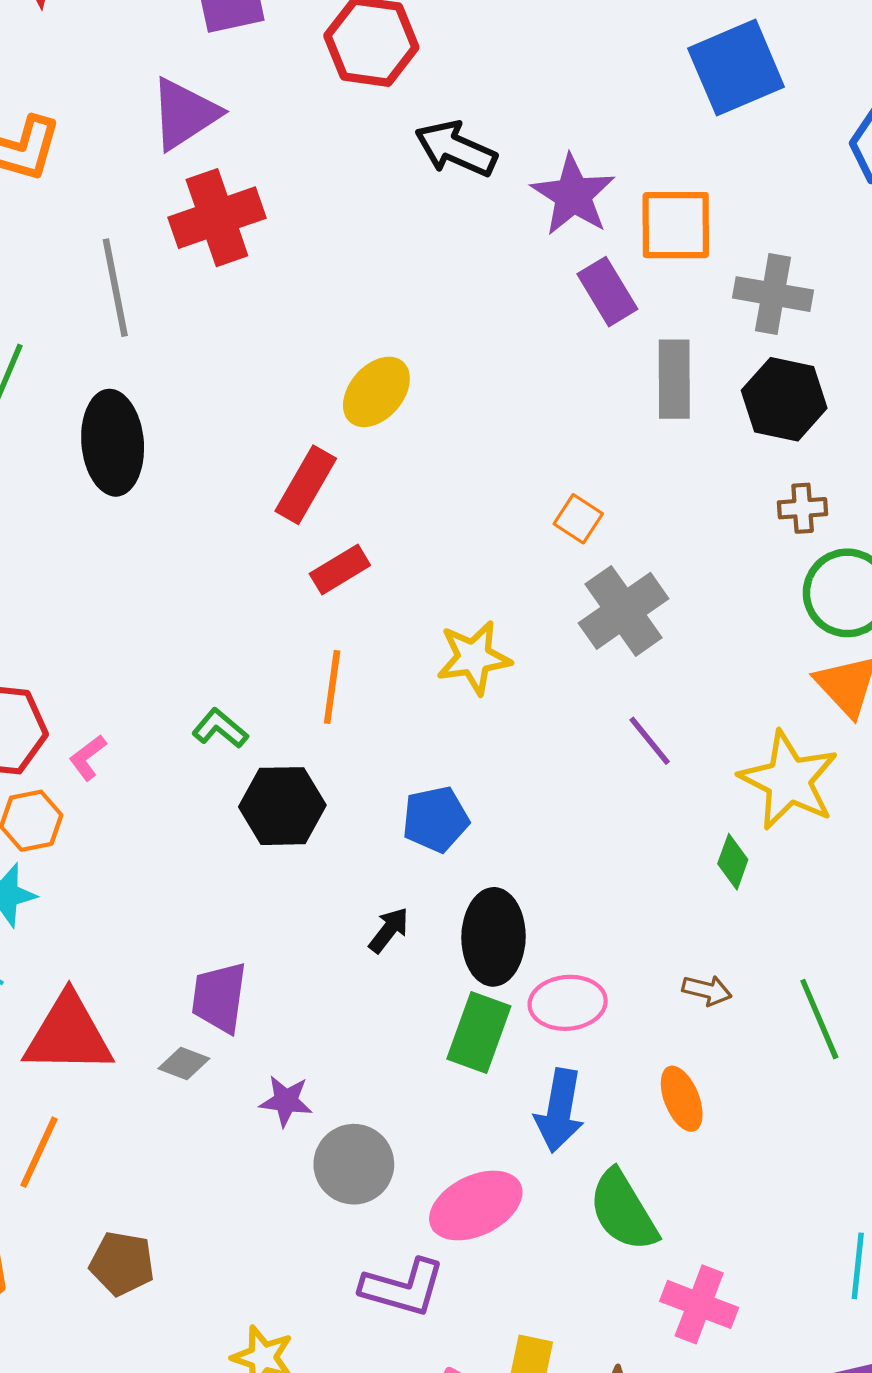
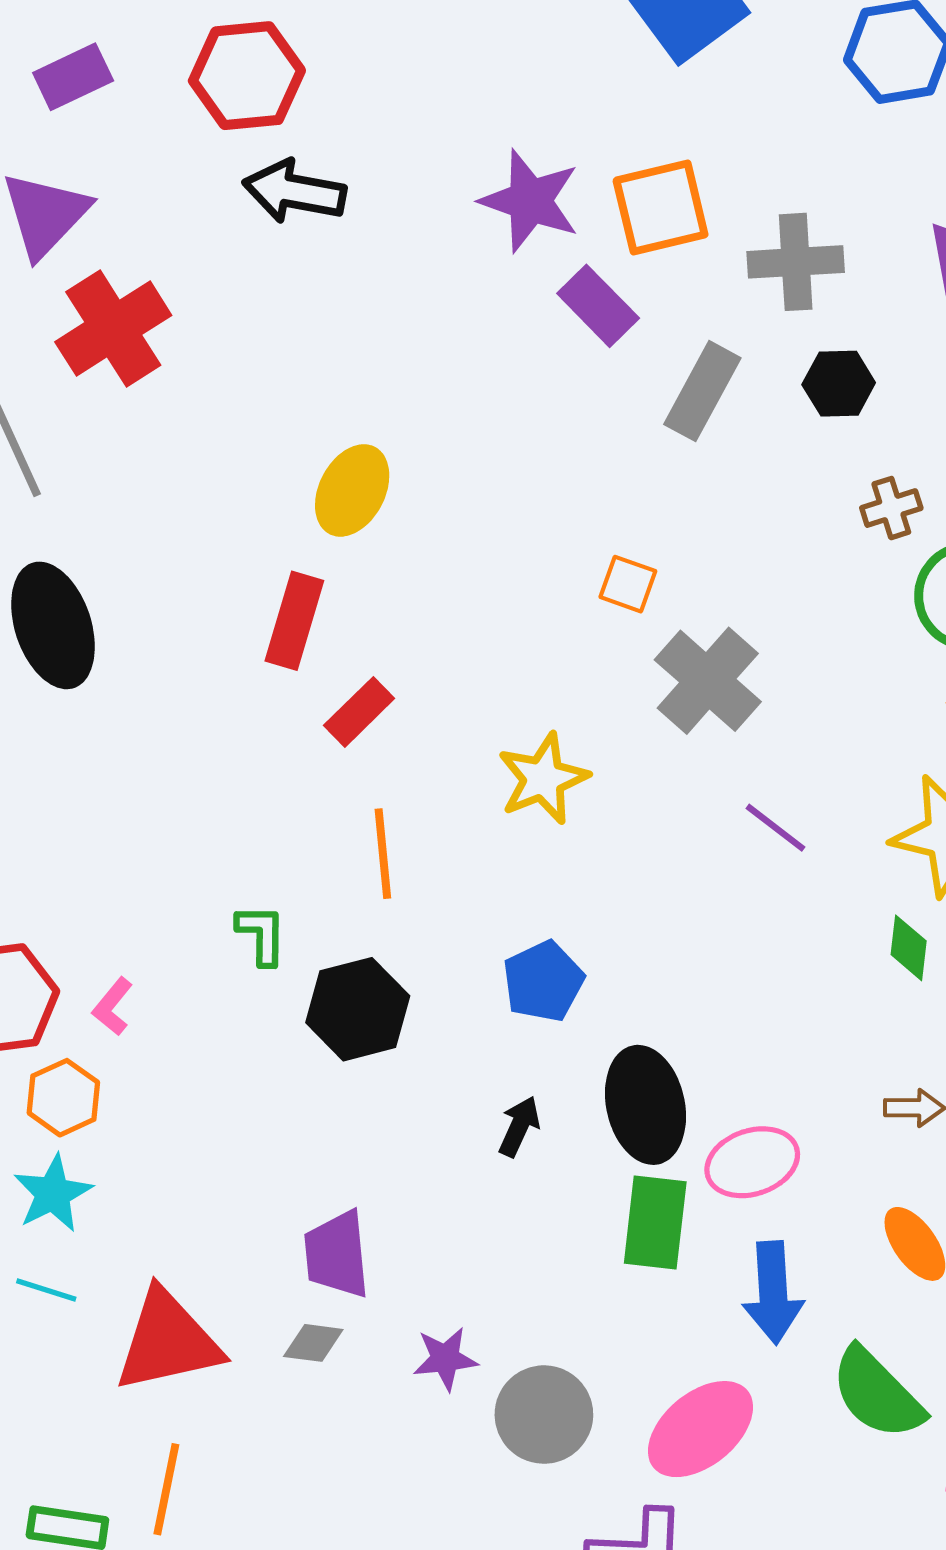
black arrow: (456, 149) -> (294, 192), moved
gray rectangle: (674, 379) -> (702, 391), turned 42
black hexagon: (784, 399) -> (839, 384), size x0.7
green L-shape: (220, 728) -> (261, 935), turned 64

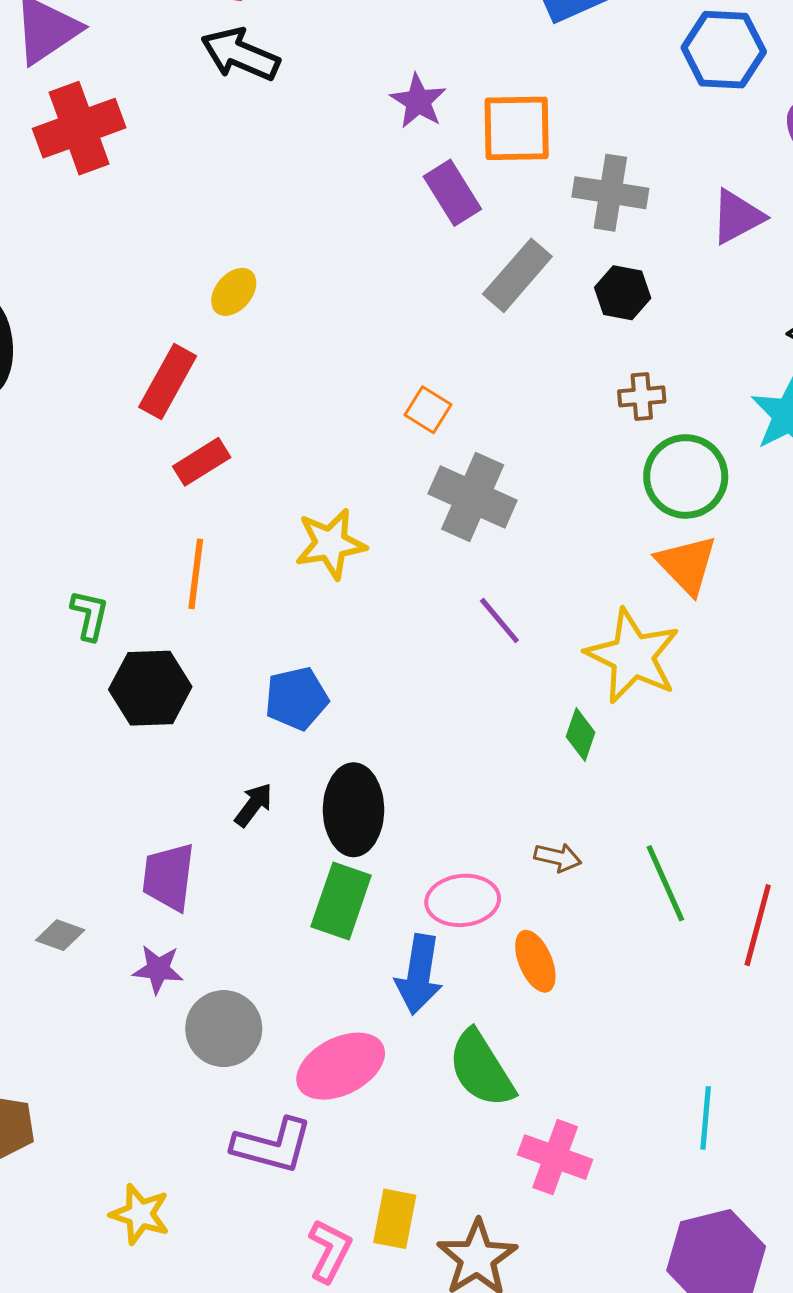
purple star: (530, 201) -> (418, 101), size x0.7
yellow ellipse: (352, 490) -> (234, 292), size x0.7
gray cross: (708, 681) -> (473, 497), turned -30
pink ellipse: (752, 1162) -> (463, 900), moved
purple trapezoid: (337, 1254) -> (169, 877), moved

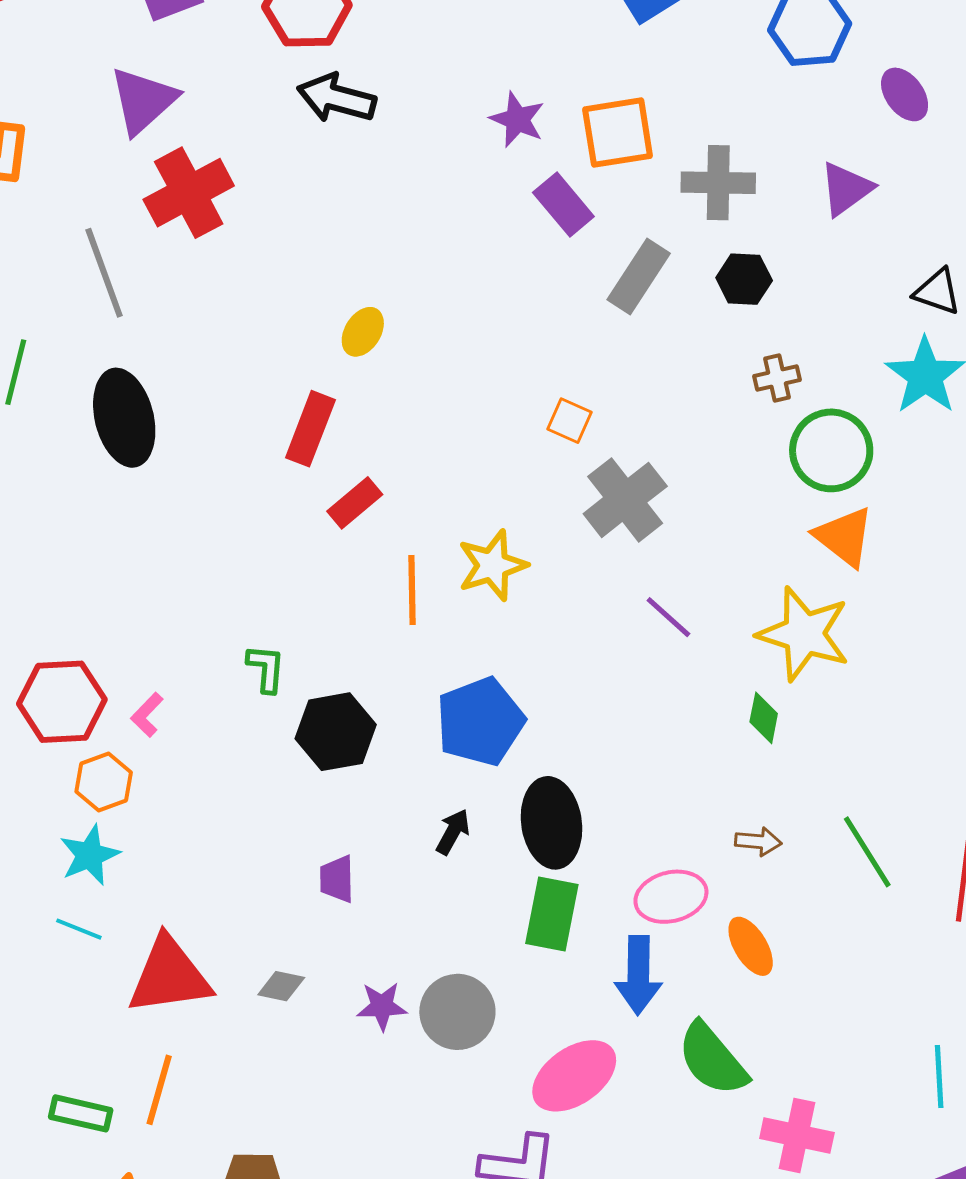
gray cross: (473, 497) -> (625, 500), turned 36
orange line: (196, 574) -> (412, 590), moved
blue pentagon: (296, 698) -> (480, 722), size x1.4
purple trapezoid: (169, 877) -> (337, 879), moved, size x0.7
gray circle: (224, 1029) -> (457, 1012), moved

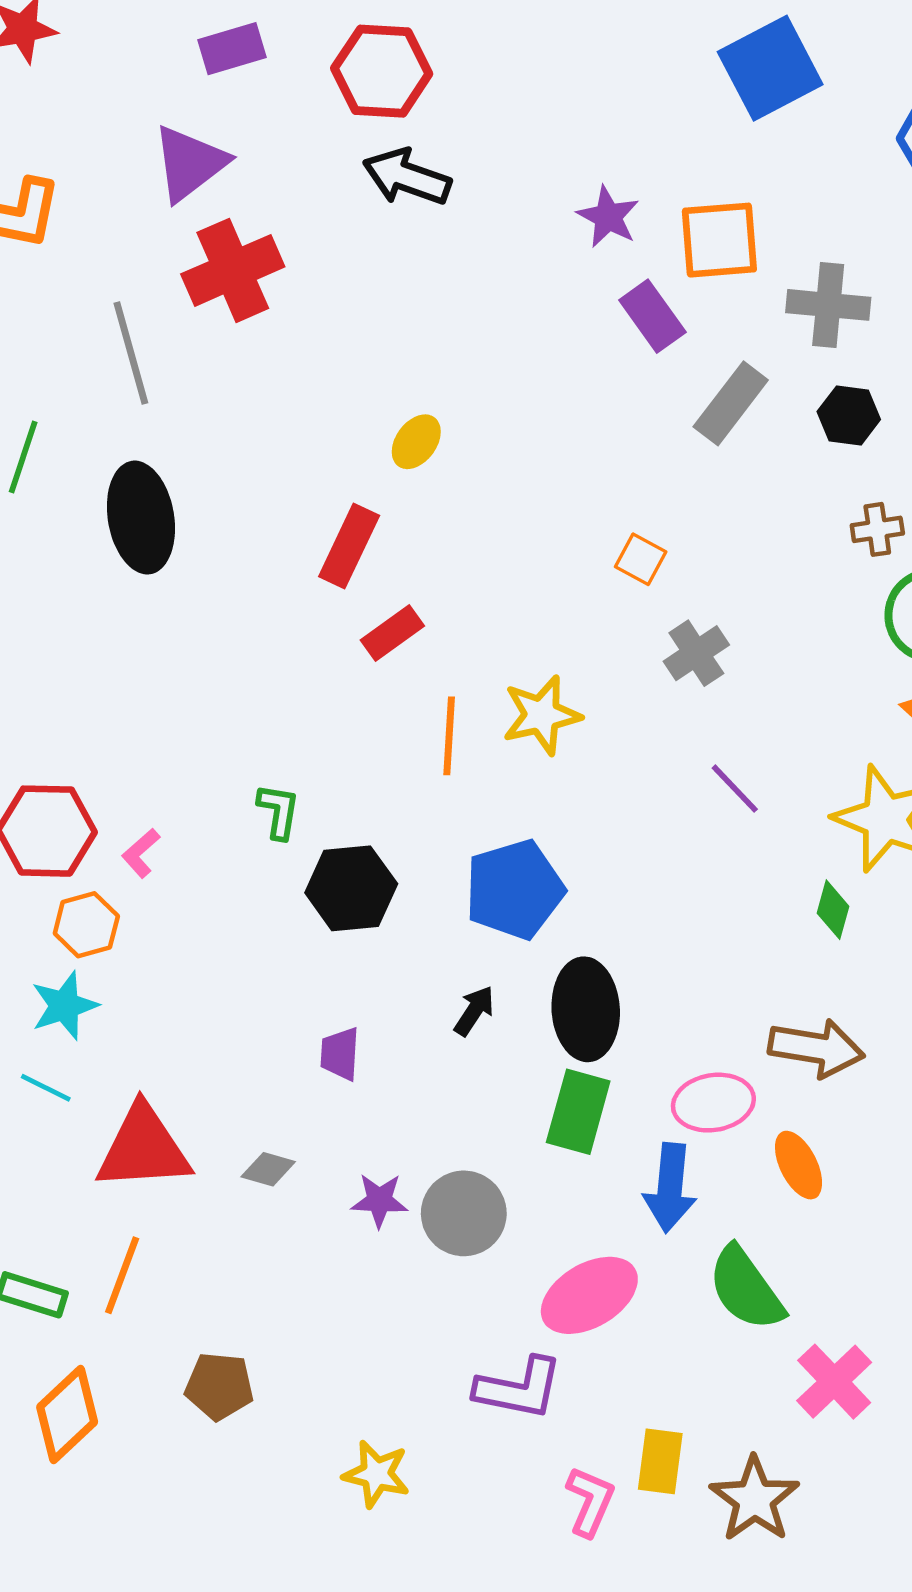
gray cross: (625, 500) -> (696, 653), size x0.7
brown arrow: (758, 841) -> (816, 1048), size x1.8
pink cross: (797, 1136) -> (834, 1382), turned 30

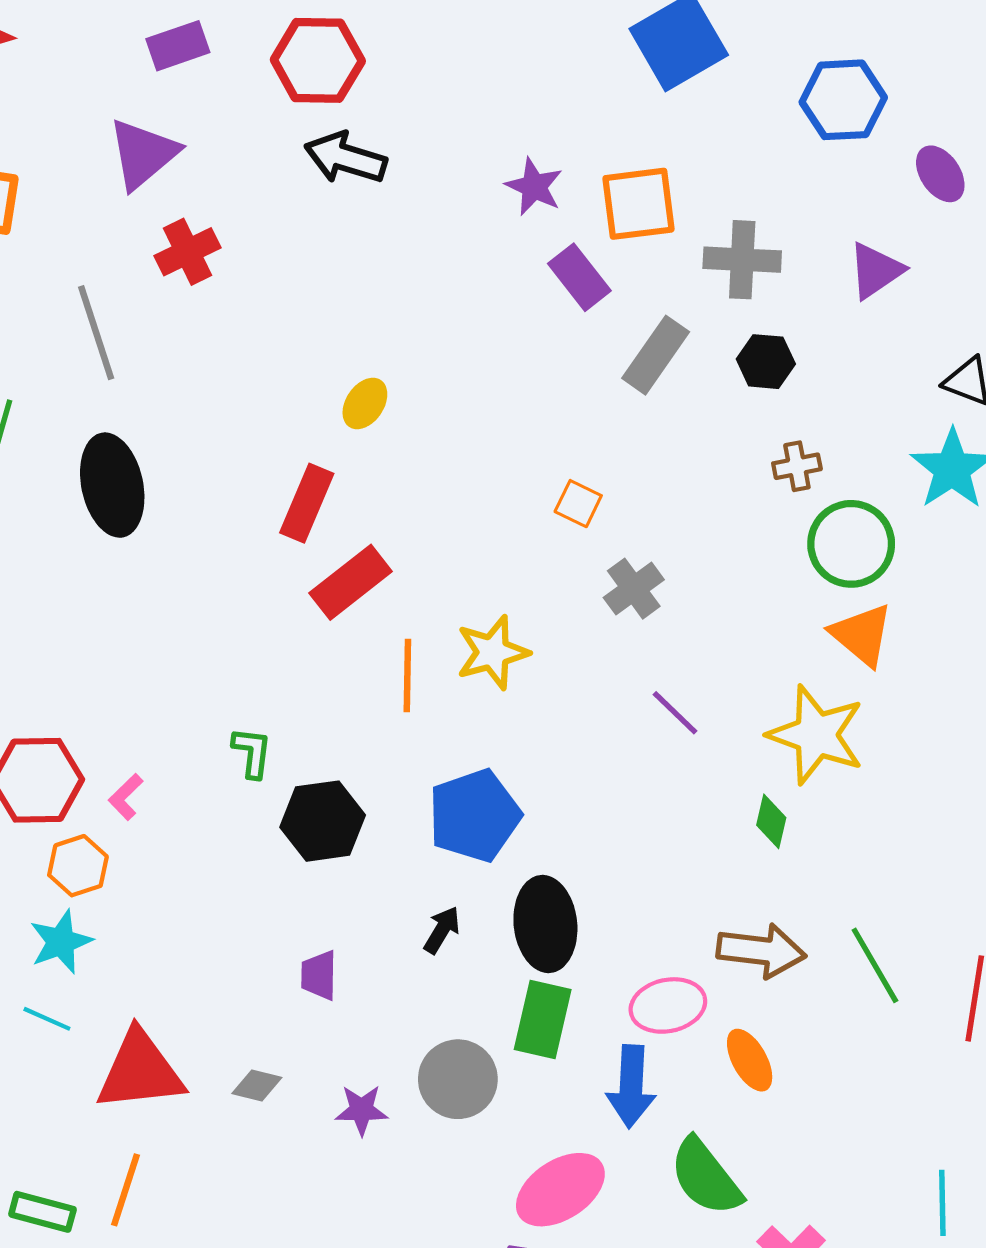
red cross: (233, 270) -> (188, 252), size x0.7
red rectangle: (392, 633) -> (351, 582), size x1.4
gray circle: (464, 1213) -> (458, 1079), moved

